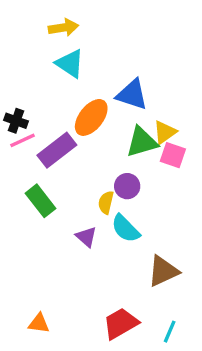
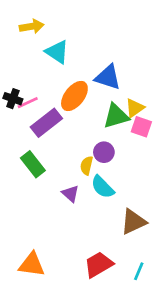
yellow arrow: (63, 28) -> (32, 26), moved
pink line: (23, 140) -> (28, 103), moved
orange triangle: (39, 323) -> (32, 265), size x1.5

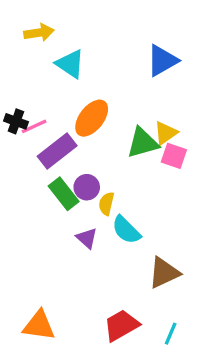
blue triangle: (108, 77) -> (162, 61), moved, turned -48
purple circle: (104, 152) -> (87, 187), moved
green rectangle: (33, 164) -> (64, 194), moved

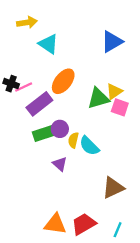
green rectangle: (64, 194) -> (44, 133), turned -70
cyan semicircle: (126, 230) -> (89, 146), moved
orange triangle: (39, 325) -> (55, 224), moved

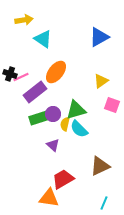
green triangle: (98, 98) -> (76, 110), moved
pink square: (120, 107) -> (112, 105), moved
red trapezoid: (84, 224) -> (63, 179), moved

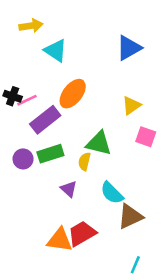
green triangle: (76, 110) -> (99, 143), turned 30
purple circle: (53, 114) -> (23, 159), moved
cyan semicircle: (79, 129) -> (112, 193), moved
orange triangle: (49, 198) -> (60, 240), moved

